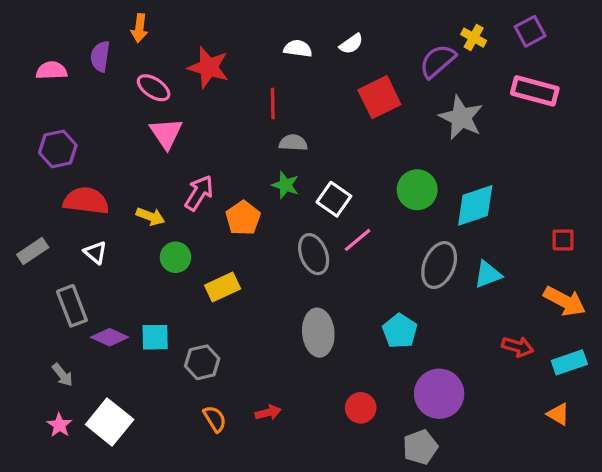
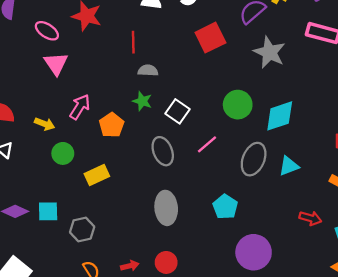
pink line: (358, 240) -> (207, 144), moved
red circle: (361, 408) -> (166, 262), moved

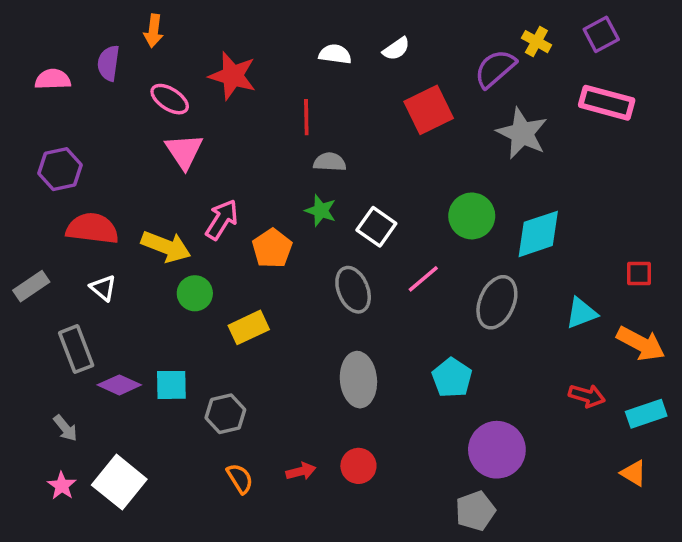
yellow arrow: (45, 124) -> (166, 247), size x1.5
cyan triangle: (289, 166) -> (581, 313), moved

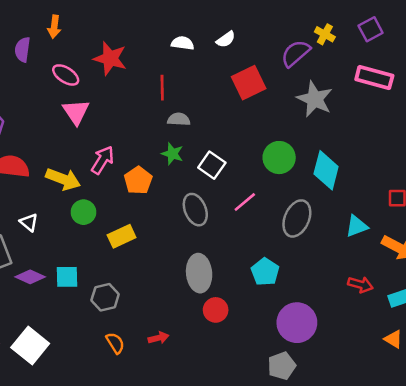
cyan diamond: (538, 234) -> (326, 170), turned -57
white triangle: (103, 288) -> (29, 222), moved
red circle: (358, 466) -> (216, 310), moved

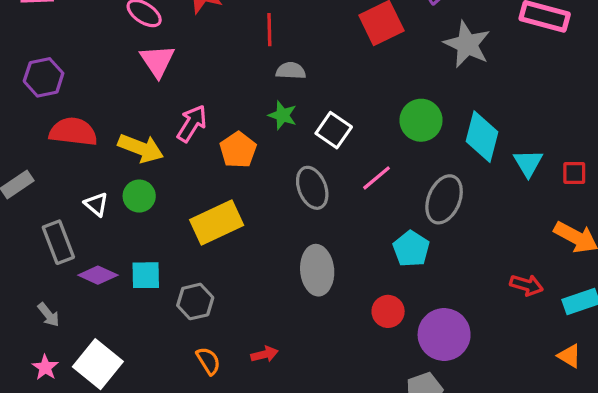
green circle: (83, 212) -> (139, 196), moved
cyan triangle: (357, 226) -> (528, 163), moved, turned -40
yellow rectangle: (122, 236) -> (217, 222), size x1.4
cyan pentagon: (265, 272) -> (411, 249), moved
red circle: (216, 310) -> (388, 311), moved

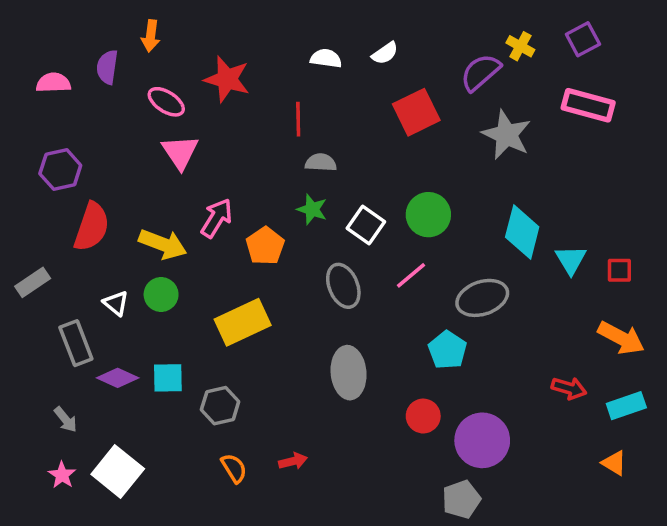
green circle: (421, 120) -> (428, 215), moved
red semicircle: (73, 132) -> (92, 227), turned 102
gray ellipse: (444, 199) -> (482, 298), turned 48

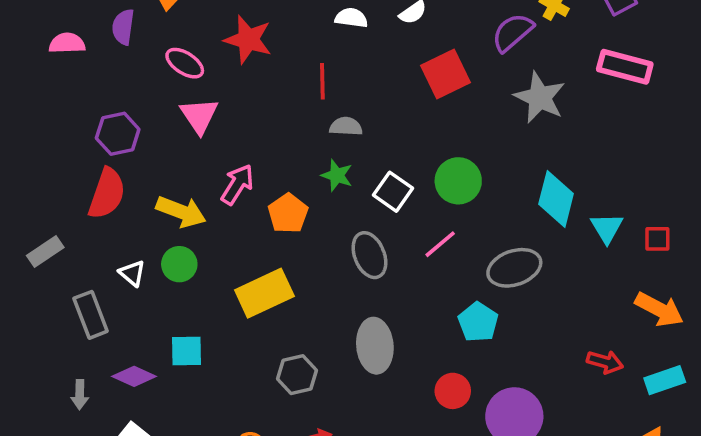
purple hexagon: (60, 169) -> (118, 134), moved
purple diamond: (118, 378) -> (134, 376), moved
gray hexagon: (220, 406) -> (297, 375), moved
gray arrow: (66, 419) -> (80, 395), turned 40

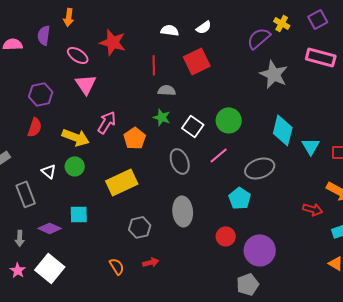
red square: (446, 74) -> (197, 61), moved
red semicircle: (107, 194) -> (35, 127), size x0.7
red arrow: (605, 362) -> (313, 209), moved

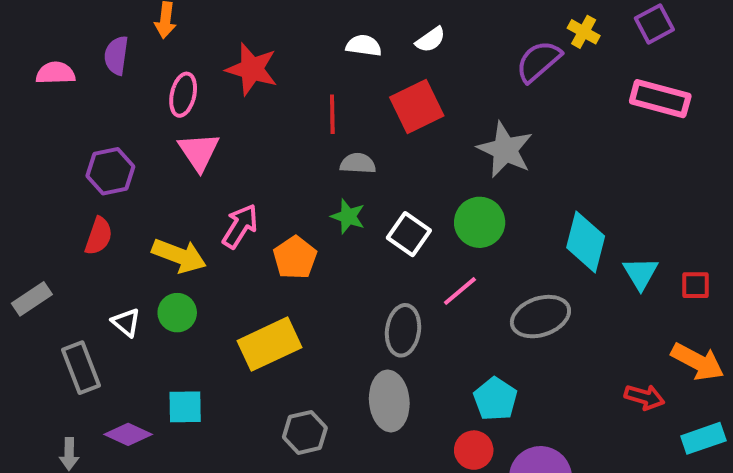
pink ellipse: (78, 55) -> (183, 95), turned 70
gray star: (274, 74) -> (505, 150), moved
gray ellipse: (180, 161) -> (403, 330), moved, turned 30
cyan pentagon: (240, 198) -> (495, 399), moved

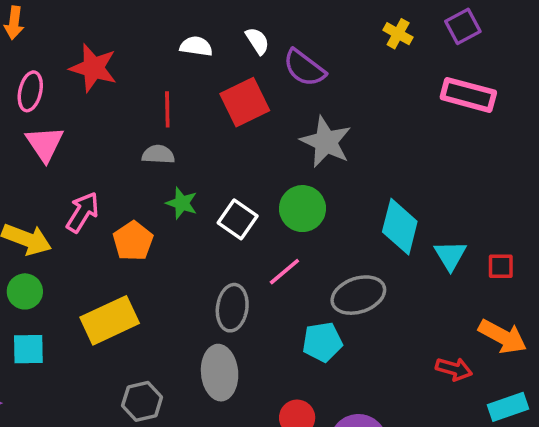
white semicircle: (430, 40) -> (257, 41), turned -88
purple semicircle: (538, 61) -> (304, 68), moved, turned -102
gray semicircle: (358, 163) -> (158, 154), moved
cyan pentagon: (495, 399) -> (322, 342), moved, turned 30
cyan square: (185, 407) -> (28, 349), moved

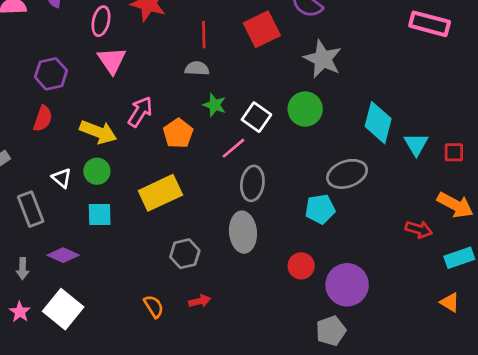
pink line: (284, 272) -> (233, 148), moved

